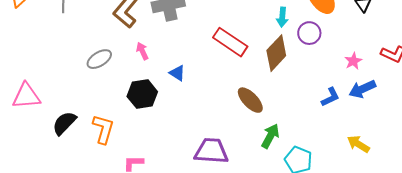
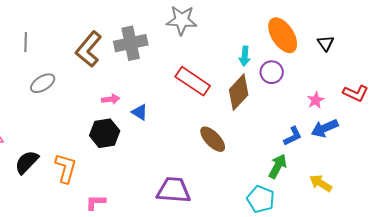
pink arrow: (142, 51) -> (111, 99), moved, turned 108
gray ellipse: (99, 59) -> (43, 83), moved
green arrow: (270, 136) -> (278, 166), moved

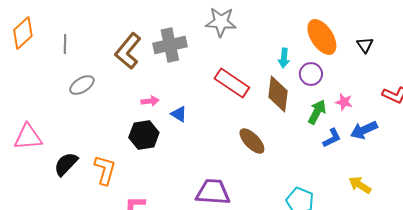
brown diamond: (239, 92) -> (278, 94), turned -36
pink star: (316, 100) -> (344, 102), moved, turned -30
green arrow: (278, 166) -> (317, 112), moved

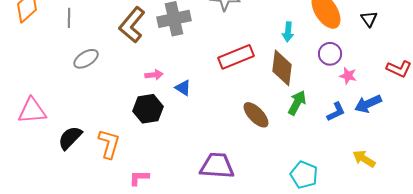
purple circle: (311, 74) -> (330, 54), moved
red rectangle: (232, 83) -> (236, 57), turned -56
green arrow: (317, 112) -> (297, 103), moved

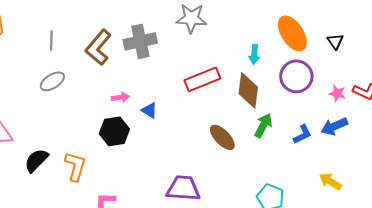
gray line: (69, 18) -> (51, 40), moved
purple circle: (330, 54) -> (296, 76), size x1.4
pink star: (348, 76) -> (337, 93), moved

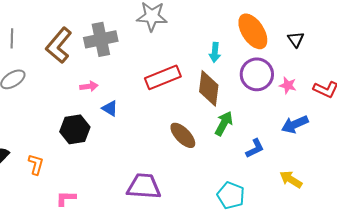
pink star: (337, 93) -> (288, 85), moved
pink arrow: (120, 97) -> (89, 86), moved
blue L-shape: (302, 134) -> (255, 148), moved
orange L-shape: (75, 166) -> (36, 164), size x0.7

